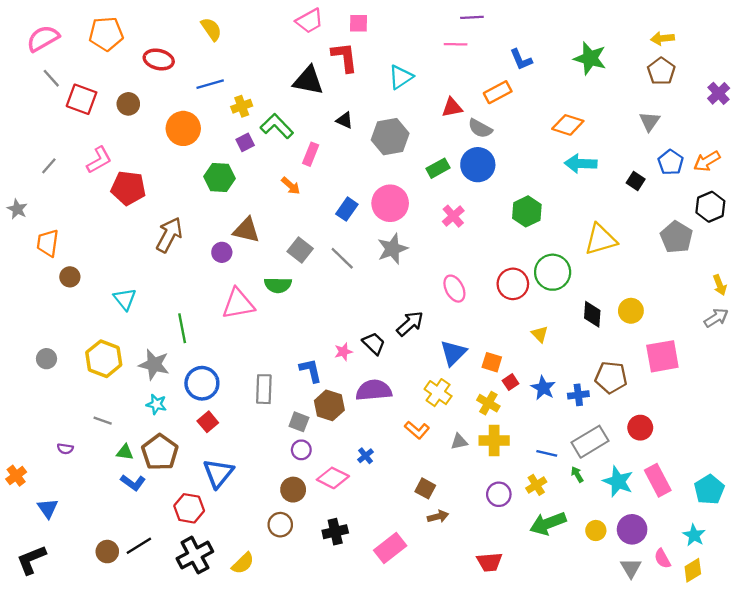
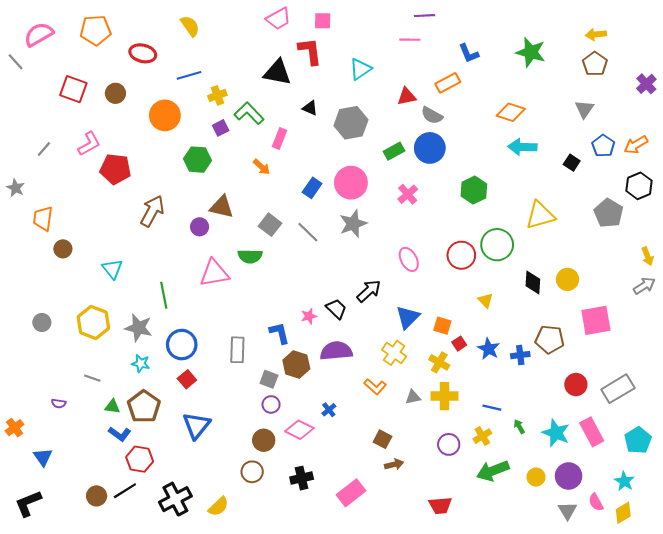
gray line: (51, 78) -> (16, 62), moved
gray rectangle: (590, 442) -> (618, 389), moved
red hexagon: (189, 508) -> (140, 459), moved

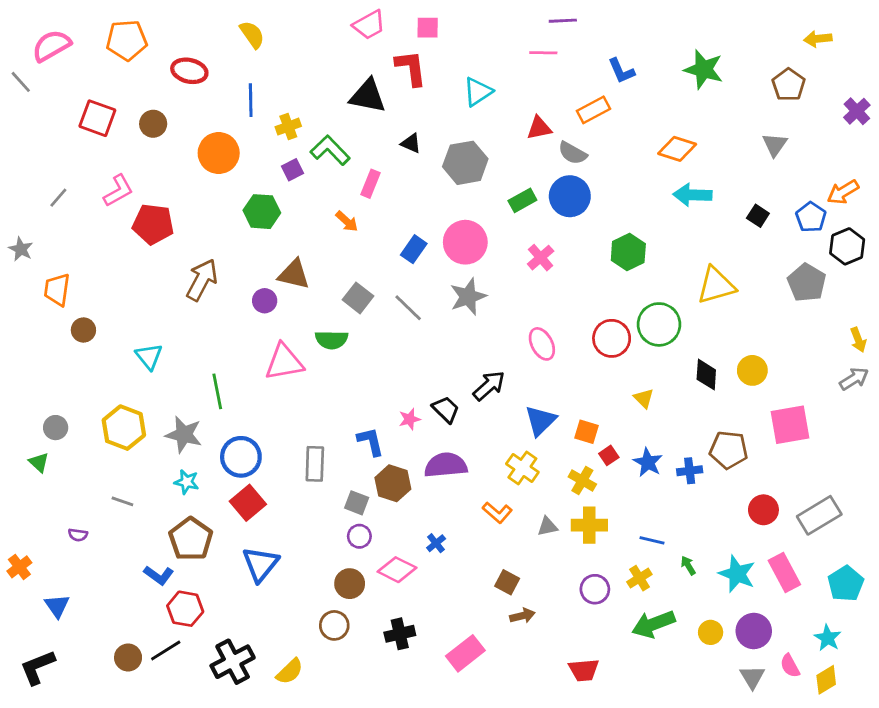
yellow arrow: (596, 34) -> (818, 39), moved
blue line: (189, 75) -> (251, 100), turned -75
blue pentagon: (603, 146) -> (811, 217), moved
red square: (187, 379) -> (248, 503), size x1.4
green triangle: (112, 407) -> (39, 462), moved, turned 35

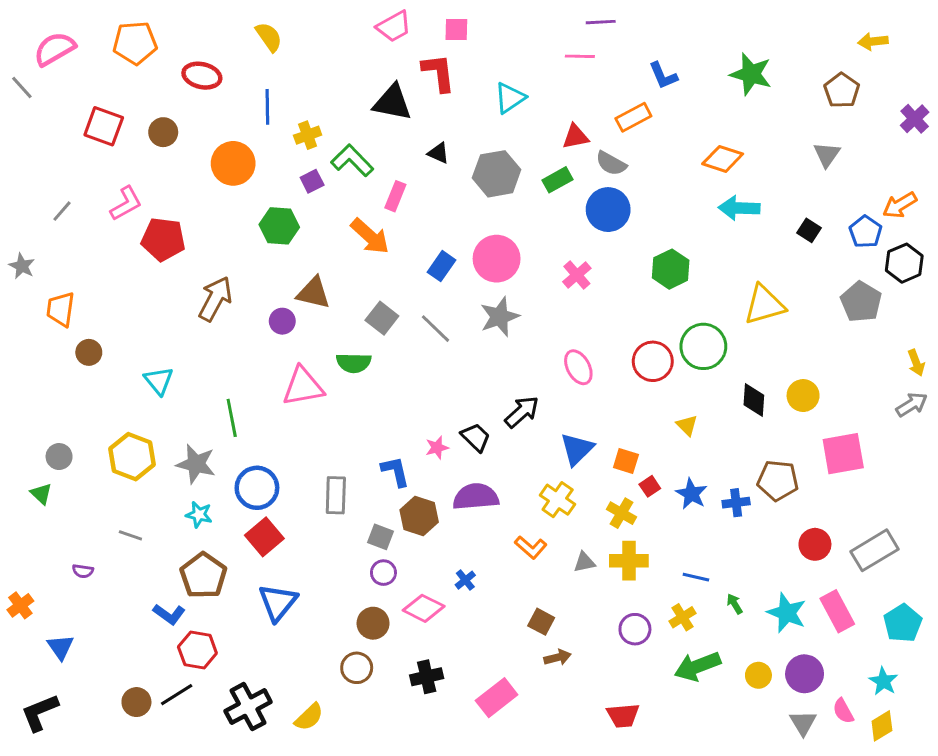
green rectangle: (522, 200) -> (558, 180), moved
orange arrow: (347, 221) -> (370, 236), size x1.6

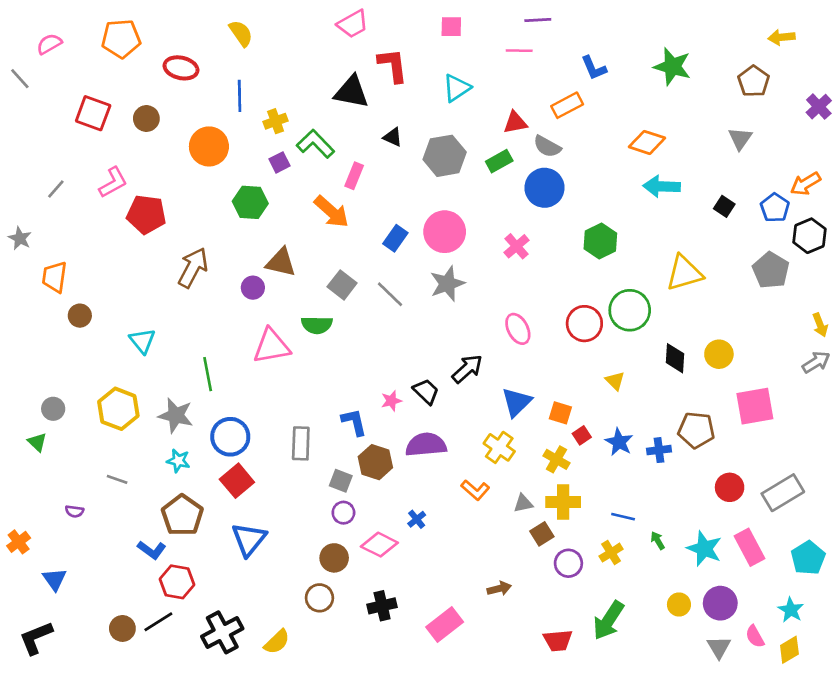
pink square: (456, 29) -> (451, 27), moved
pink semicircle: (55, 49) -> (49, 44), size x0.7
brown square: (541, 622) -> (542, 534), moved, turned 30
green arrow: (697, 666) -> (608, 620), moved, turned -36

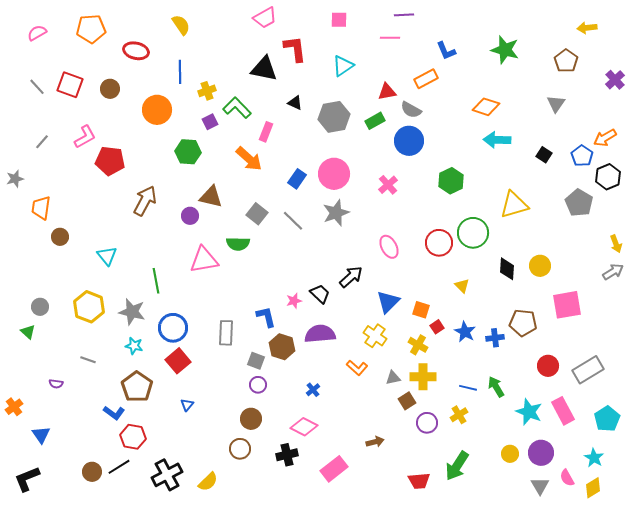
gray line: (20, 79) -> (37, 87), moved
gray star: (20, 238) -> (15, 179), turned 30
blue triangle: (249, 539) -> (187, 405), size x0.5
green arrow: (658, 541) -> (496, 387), moved, size x1.5
pink diamond: (379, 545) -> (304, 427), moved

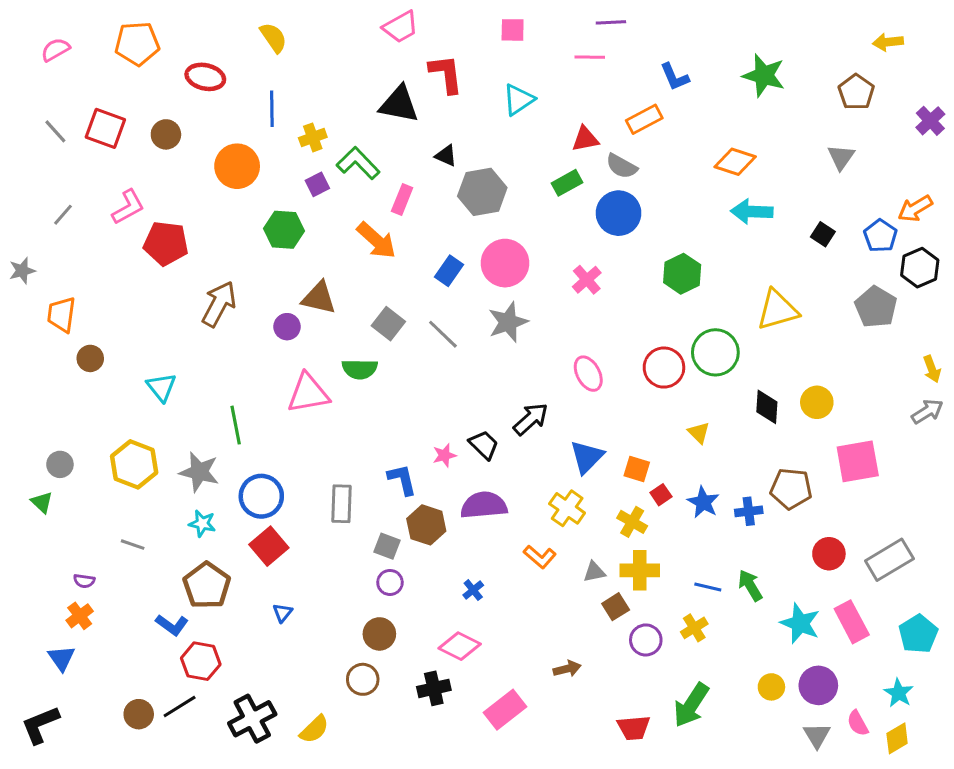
gray hexagon: (334, 117) -> (482, 192), moved
orange cross: (14, 407) -> (80, 616), moved

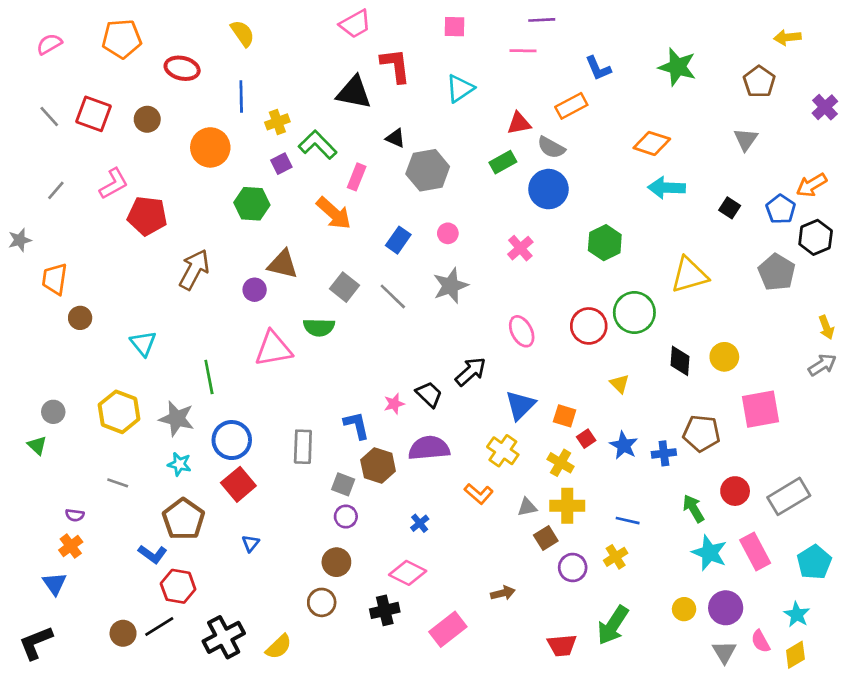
pink circle: (505, 263) -> (448, 233), size x0.5
green arrow: (750, 585) -> (693, 508), moved

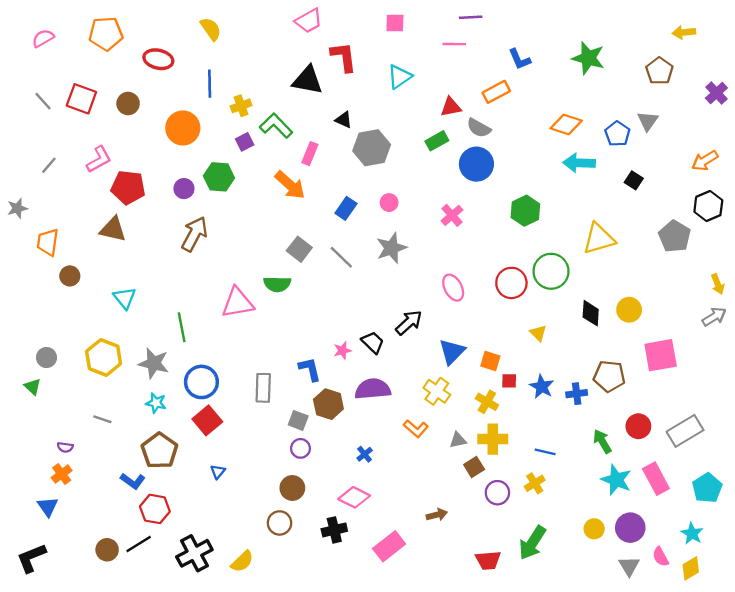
blue pentagon: (781, 209) -> (617, 134), moved
brown triangle: (283, 264) -> (113, 229), moved
brown arrow: (194, 270) -> (194, 234), moved
purple circle: (255, 290) -> (184, 189), moved
red square: (586, 439) -> (509, 381), turned 35

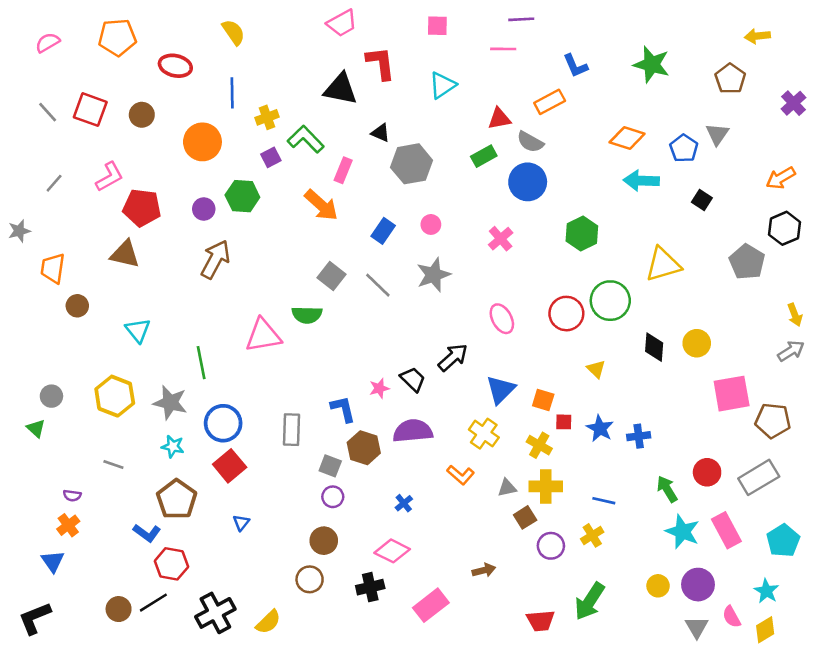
brown pentagon: (609, 376) -> (773, 421), moved

